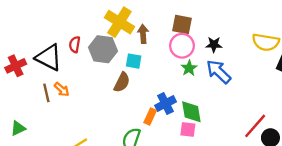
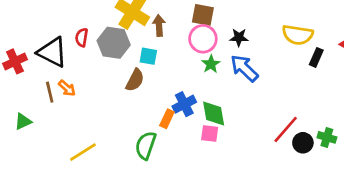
green triangle: (18, 128) -> (23, 121), moved

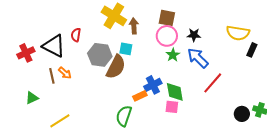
gray hexagon: (114, 43) -> (100, 55), moved
brown semicircle: (135, 80) -> (116, 67), size x1.4
orange rectangle: (167, 119) -> (140, 96), turned 40
red line: (286, 129) -> (213, 83), moved
yellow line: (83, 152) -> (60, 121), moved

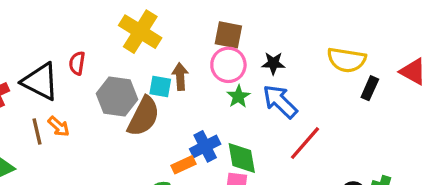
brown arrow: (134, 26) -> (180, 77), moved

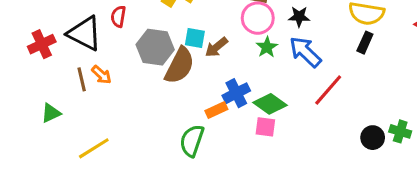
brown arrow: (180, 77) -> (216, 47), moved, turned -125
black rectangle: (370, 88) -> (365, 43), moved
green diamond: (242, 158) -> (270, 104), turned -44

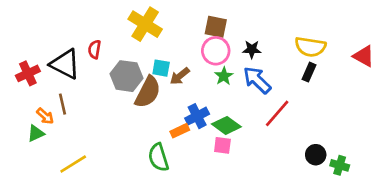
orange arrow: (101, 75) -> (45, 116), moved
green cross: (400, 131) -> (340, 165), moved
green semicircle: (192, 141) -> (158, 157), turned -36

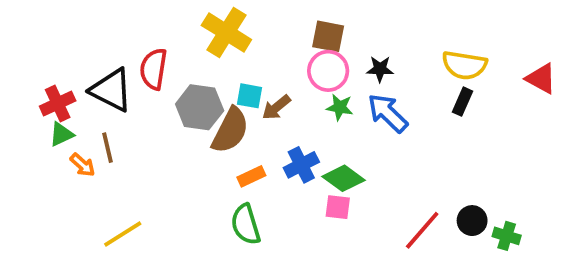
red semicircle: (94, 49) -> (154, 69), size x1.5
green star: (224, 76) -> (340, 107), turned -30
red line: (277, 113) -> (422, 230), moved
orange rectangle: (180, 131) -> (251, 176), moved
green triangle: (36, 133) -> (61, 134), moved

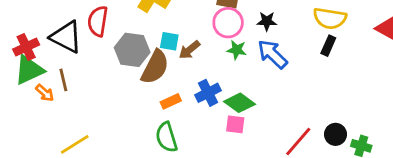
green triangle: (61, 134) -> (29, 70), size x1.6

